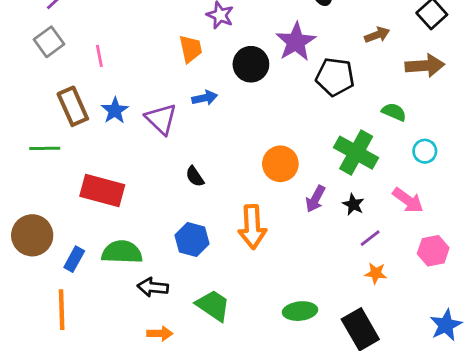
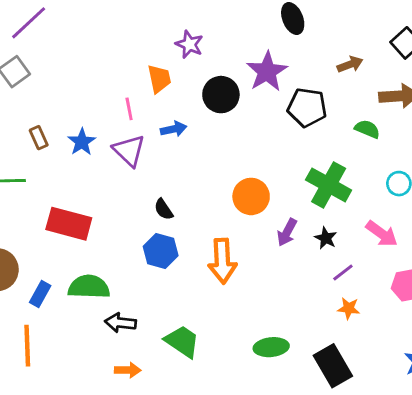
pink line: (99, 56) -> (129, 109), moved
brown rectangle: (73, 106) -> (39, 138), size x0.6
green semicircle: (394, 112) -> (367, 129), moved
blue hexagon: (192, 240) -> (161, 251), moved

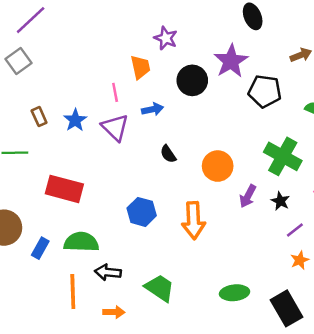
black semicircle: (164, 209) -> (168, 154), moved
orange star: (349, 308) -> (300, 260), turned -30
orange line: (27, 346) -> (73, 292), moved

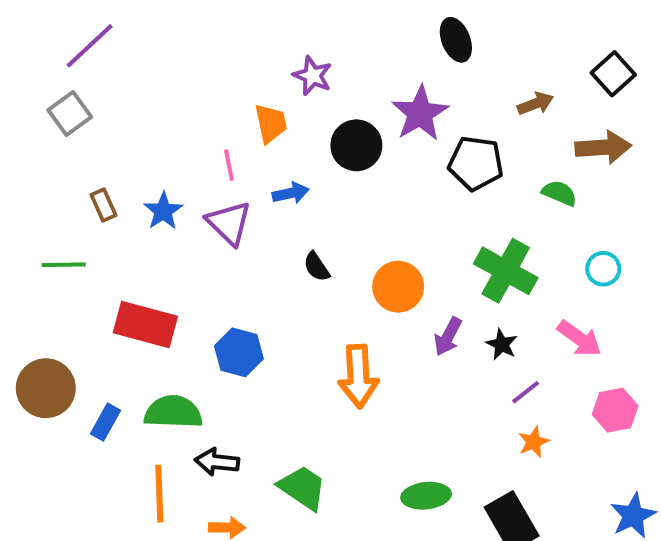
blue hexagon: (142, 212) -> (239, 352), moved

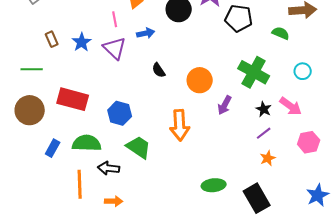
black star: (502, 344) -> (264, 109), moved
brown circle: (46, 388) -> (30, 110), moved
green trapezoid: (303, 488) -> (139, 147), moved

